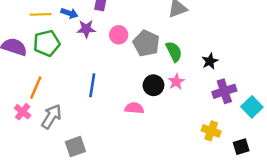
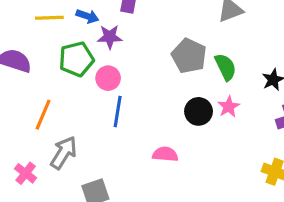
pink circle: (119, 35) -> (108, 78), moved
green pentagon: (47, 43) -> (76, 59), moved
pink semicircle: (134, 108) -> (165, 154), moved
pink cross: (23, 112) -> (26, 173), moved

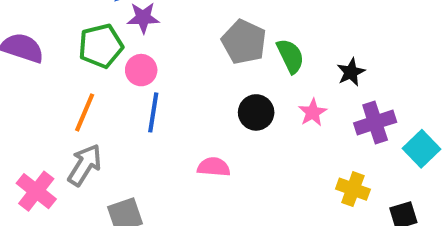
pink star: (229, 107) -> (313, 112), moved
orange line: (43, 115) -> (85, 112), moved
pink cross: (26, 173) -> (36, 191), size x1.4

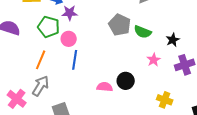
green pentagon: (101, 46) -> (49, 27), turned 30
green semicircle: (290, 56) -> (143, 32), turned 138
black circle: (256, 112) -> (126, 81), moved
yellow cross: (353, 189) -> (165, 100), moved

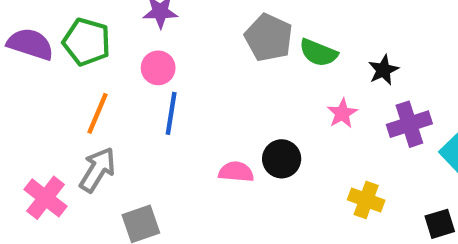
green pentagon: (49, 27) -> (87, 42), moved

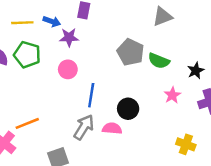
orange line: (97, 113) -> (27, 123), moved, turned 45
blue line: (171, 113) -> (91, 95), moved
black circle: (282, 159) -> (128, 109), moved
gray arrow: (97, 170) -> (84, 127), moved

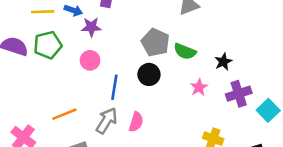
green pentagon: (27, 55) -> (48, 45), turned -30
black circle: (128, 109) -> (149, 74), moved
orange line: (27, 123) -> (64, 114), moved
pink semicircle: (112, 128) -> (136, 122), turned 102

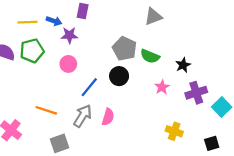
blue line: (114, 87) -> (89, 87), turned 30
orange line: (64, 114) -> (46, 110), turned 40

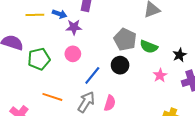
green pentagon: (32, 51) -> (39, 59), moved

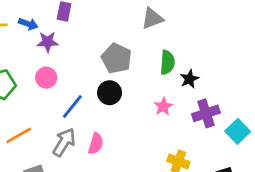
green semicircle: (149, 47) -> (167, 62), moved, turned -108
orange line: (52, 97) -> (19, 135), turned -48

